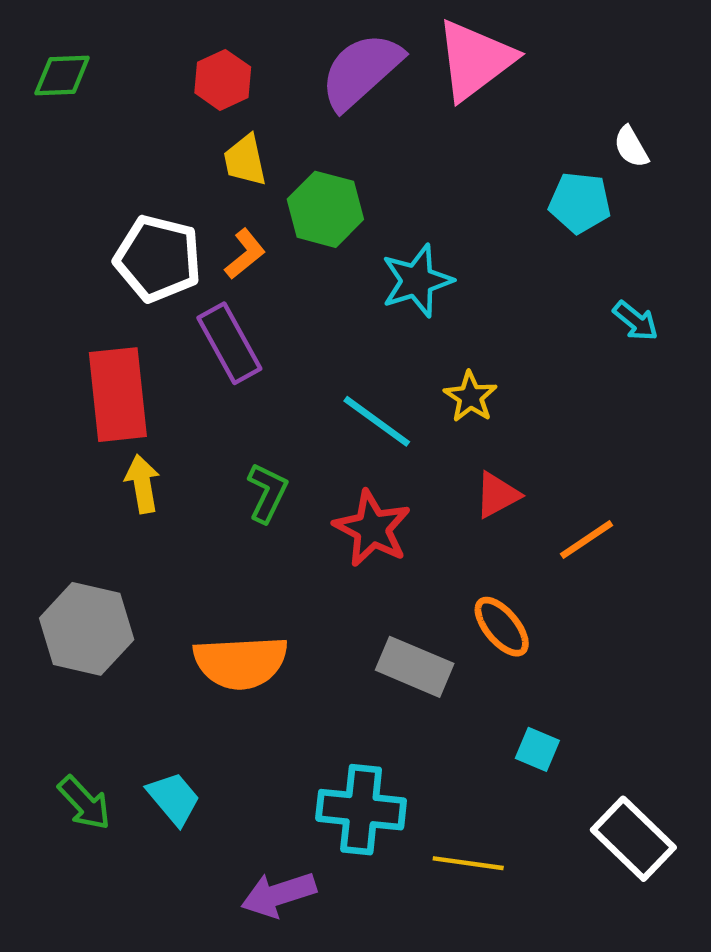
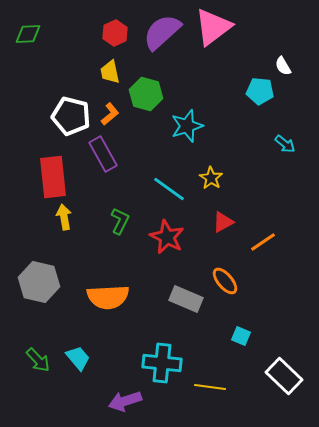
red hexagon: (223, 80) -> (115, 33), moved

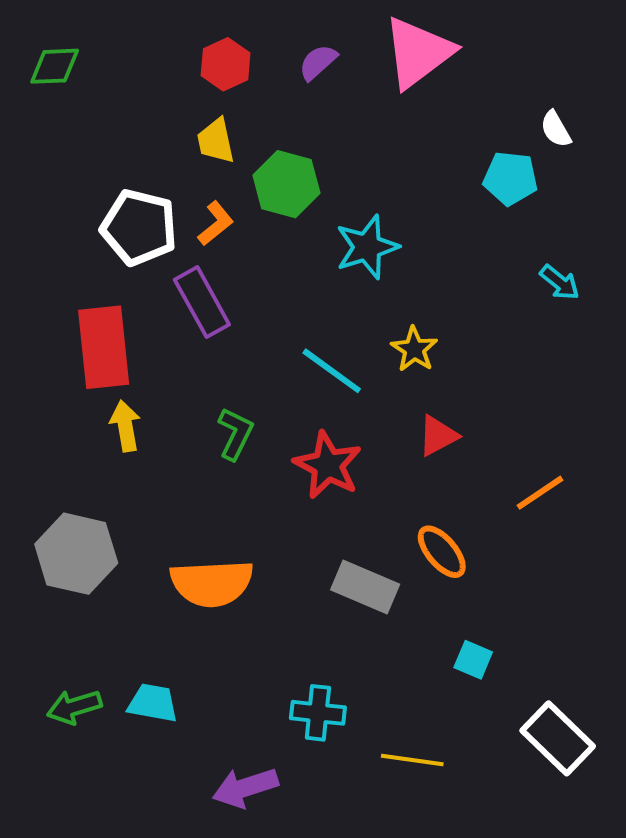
purple semicircle: (162, 32) -> (318, 62), size x0.5
orange line: (263, 242) -> (540, 493), moved
cyan trapezoid: (78, 358) -> (153, 703), turned -40
green arrow: (38, 360) -> (74, 707), turned 116
cyan cross: (162, 363) -> (318, 713), size x0.7

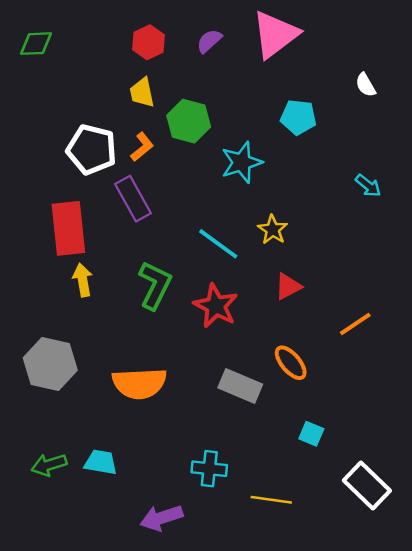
cyan pentagon: (511, 178) -> (298, 117), moved
green L-shape: (235, 434) -> (155, 285), size x1.4

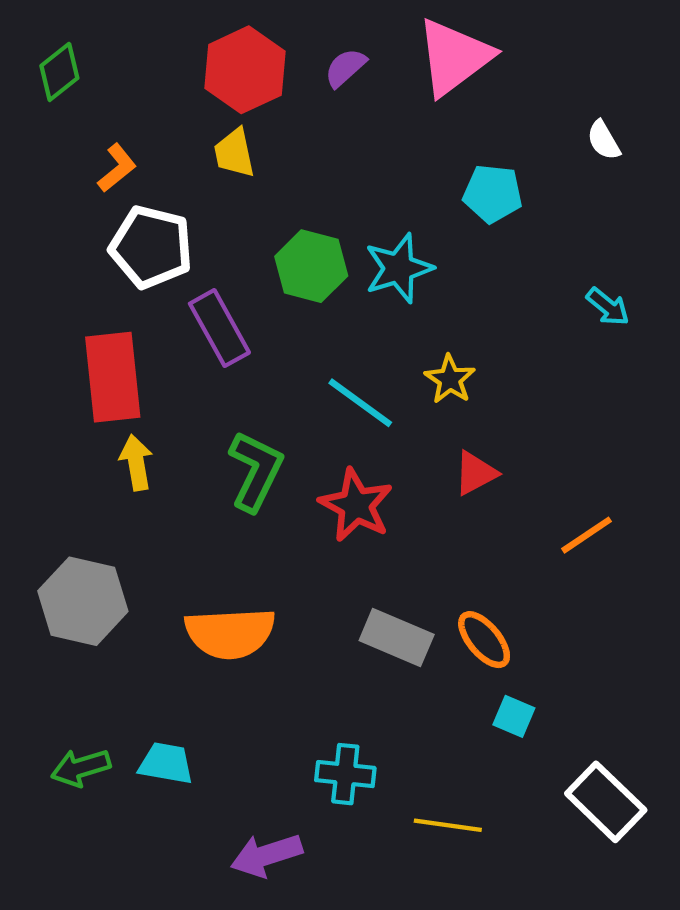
red hexagon: (148, 42) -> (245, 70), size x1.5
green diamond: (36, 44) -> (59, 72), turned -36
green hexagon: (189, 121) -> (311, 266), moved
orange L-shape: (142, 147) -> (117, 168), moved
orange ellipse: (291, 363) -> (484, 640), moved

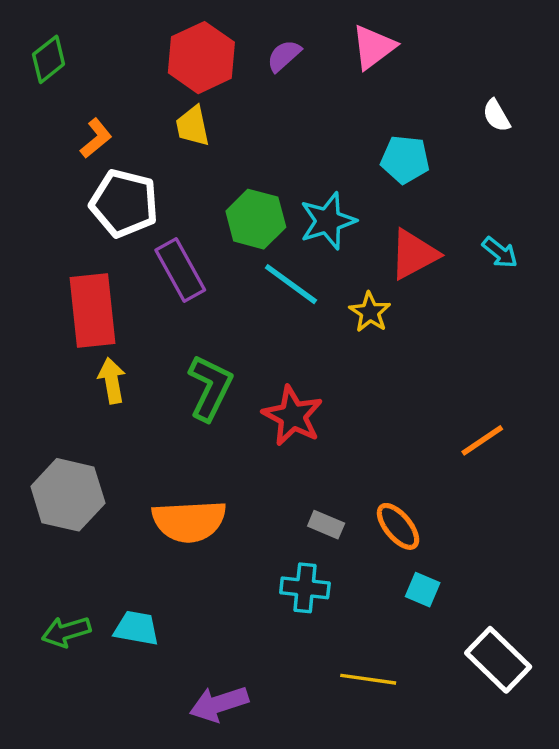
pink triangle: (454, 57) -> (373, 47), size x0.7
cyan line: (360, 403) -> (291, 284), moved
red triangle: (476, 473) -> (414, 254), moved, size x1.4
gray rectangle: (397, 637) -> (326, 525), size x0.6
cyan cross: (345, 774) -> (305, 588), moved

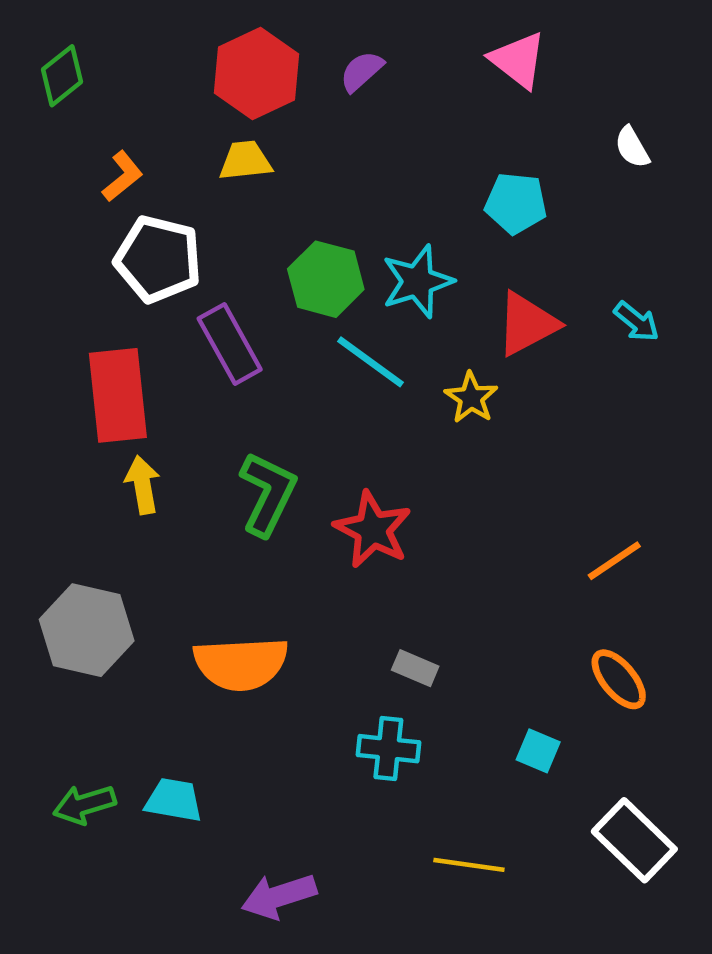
pink triangle: (373, 47) -> (518, 60), moved, turned -45
yellow trapezoid: (193, 126) -> (245, 161), turned 96
orange ellipse: (398, 526) -> (619, 679), moved

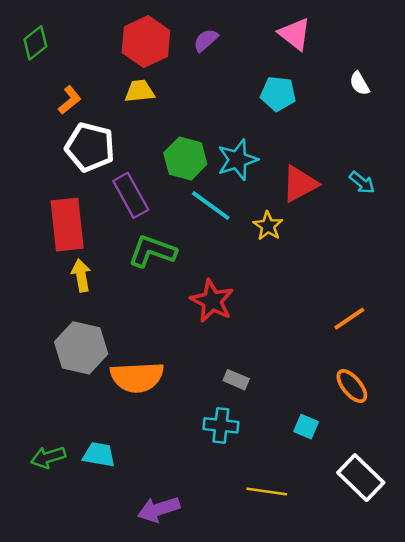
cyan pentagon: (516, 203) -> (278, 94), moved
green L-shape: (268, 494) -> (152, 251), moved, turned -96
gray hexagon: (87, 630) -> (81, 348), moved

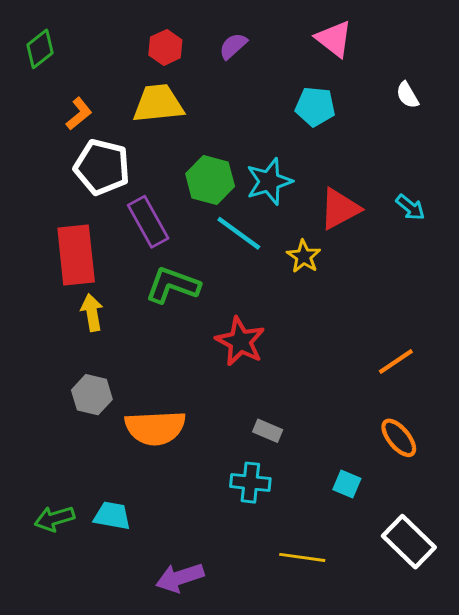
red hexagon: (146, 42) -> (165, 47), size x0.6
yellow trapezoid: (140, 91) -> (158, 104), size x1.5
gray hexagon: (81, 348) -> (92, 395), size x0.7

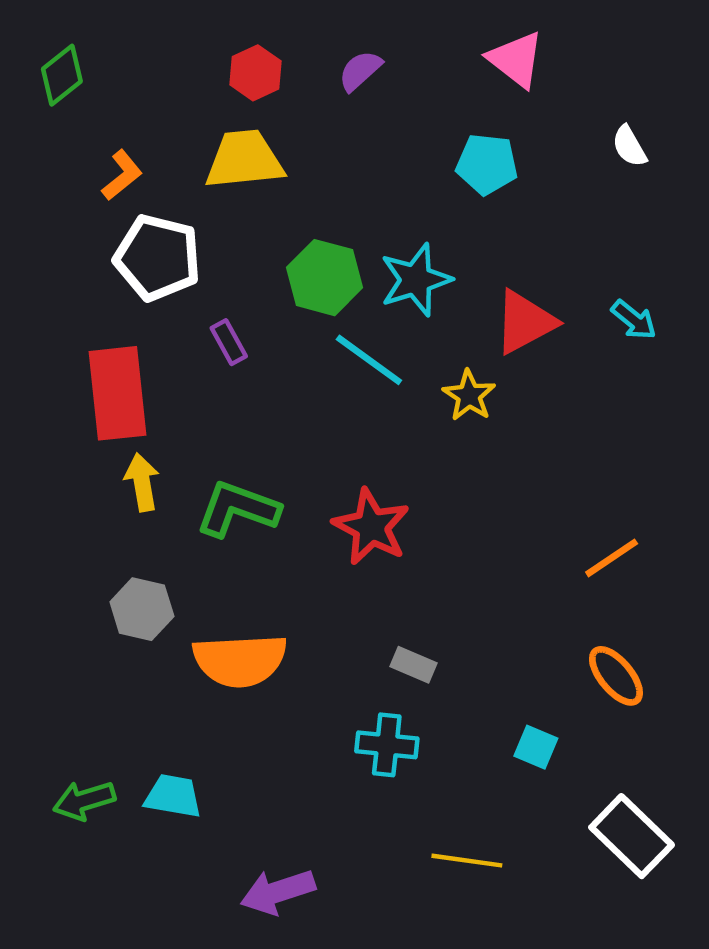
purple rectangle: (148, 222) -> (229, 342), size x0.6
green L-shape: (173, 285) -> (238, 509), moved

